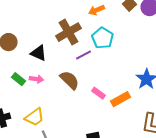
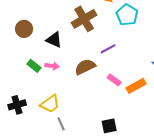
cyan pentagon: (102, 38) -> (127, 15), moved
purple line: (84, 55) -> (108, 49), moved
brown semicircle: (70, 80) -> (85, 67), turned -70

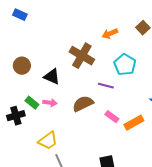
cyan pentagon: (127, 15) -> (125, 65), moved
brown cross: (84, 19) -> (82, 56), turned -30
purple line: (108, 49) -> (106, 86), turned 42
black cross: (17, 105) -> (16, 116), moved

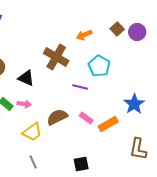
brown semicircle: (83, 104) -> (57, 117), moved
yellow trapezoid: (48, 141) -> (32, 132), moved

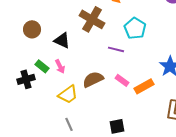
pink arrow: (24, 104) -> (60, 66), turned 56

